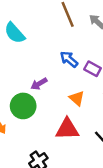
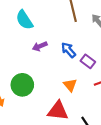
purple arrow: (39, 84) -> (40, 46), moved

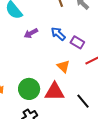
green circle: (22, 85) -> (29, 89), moved

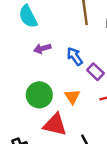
green circle: (29, 89) -> (39, 95), moved

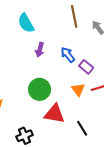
purple arrow: (42, 48) -> (40, 50), turned -56
orange triangle: (72, 97) -> (78, 89), moved

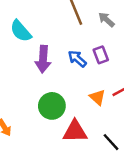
purple arrow: (40, 50) -> (43, 59), size x1.5
purple rectangle: (86, 67) -> (101, 55), moved, turned 40

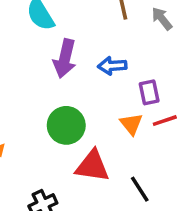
purple rectangle: (101, 55) -> (149, 92), moved
blue arrow: (77, 59) -> (112, 66), turned -54

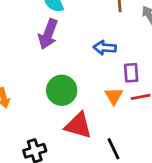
purple arrow: (65, 58) -> (48, 34), moved

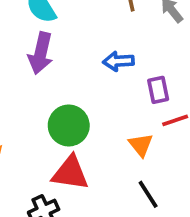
orange triangle: (114, 96) -> (141, 145), moved
red triangle: (78, 125) -> (70, 173), moved

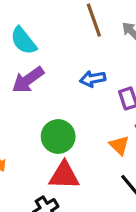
purple arrow: (41, 53) -> (28, 80), turned 48

